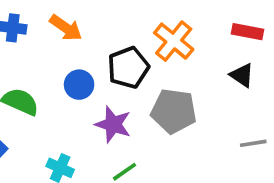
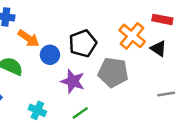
orange arrow: (66, 28) -> (28, 38), moved
orange cross: (174, 41) -> (132, 36), moved

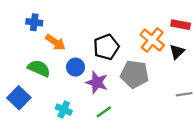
black triangle: (159, 48) -> (177, 52), turned 42
blue circle: (50, 55) -> (76, 67), moved

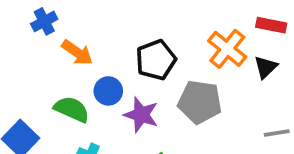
blue cross: (34, 22) -> (44, 21), turned -35
green semicircle: (39, 68) -> (72, 109), moved

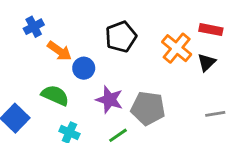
black pentagon: (156, 60) -> (121, 37), moved
blue circle: (108, 91) -> (84, 68), moved
gray pentagon: (200, 102) -> (148, 108), moved

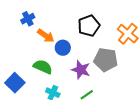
gray pentagon: (148, 108) -> (106, 60), moved

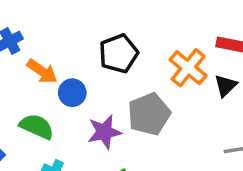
gray pentagon: (106, 60) -> (149, 114), turned -30
purple star: (81, 70) -> (104, 132), turned -30

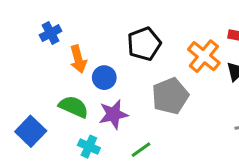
orange arrow: (42, 71) -> (78, 59), turned 40
purple star: (104, 132) -> (113, 114), moved

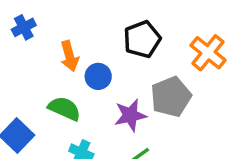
blue cross: (51, 33) -> (24, 27), moved
purple star: (113, 114) -> (130, 115), moved

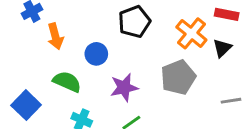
orange arrow: (69, 56) -> (55, 36), moved
gray pentagon: (171, 97) -> (178, 77), moved

